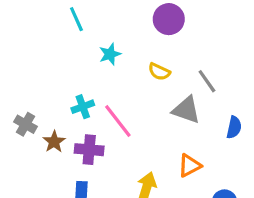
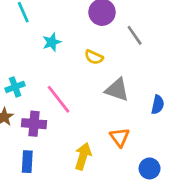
gray line: (207, 81) -> (135, 35), moved
cyan cross: (83, 107) -> (15, 87), moved
orange triangle: (189, 166) -> (120, 137), turned -40

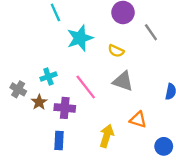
cyan star: (52, 42) -> (80, 38), size x1.6
gray triangle: (117, 90) -> (123, 81), moved
orange triangle: (120, 137) -> (138, 120), turned -36

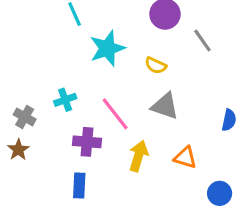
brown star: (39, 102) -> (18, 150), moved
yellow arrow: (107, 136) -> (138, 156), moved

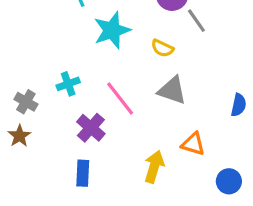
gray line: (202, 41) -> (196, 21), moved
purple cross: (87, 142) -> (91, 128), turned 36
yellow arrow: (138, 156) -> (154, 167), moved

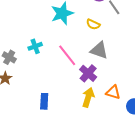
purple cross: (91, 128) -> (88, 73), moved
orange triangle: (193, 144) -> (113, 92), moved

